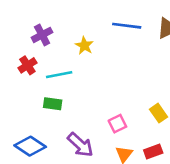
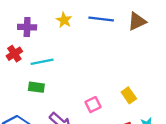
purple cross: (42, 35) -> (27, 27), turned 30
yellow star: (84, 46) -> (64, 20), moved

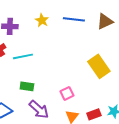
green rectangle: (36, 87) -> (27, 86), moved
yellow rectangle: (129, 95) -> (99, 66), moved, size x1.6

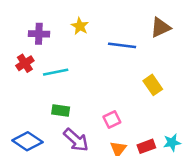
blue line: (74, 19) -> (122, 45), moved
yellow rectangle: (99, 66) -> (153, 85), size x0.7

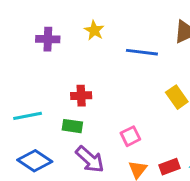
red cross: (25, 63) -> (81, 96), moved, turned 30
cyan line: (56, 72) -> (28, 116), moved

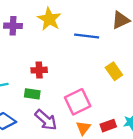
yellow star: (94, 30) -> (49, 19), size x1.5
pink square: (130, 136) -> (78, 102), size x1.6

